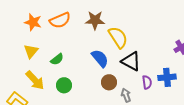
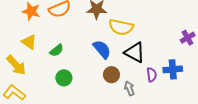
yellow semicircle: (118, 37) -> (121, 27), turned 135
yellow triangle: (31, 51) -> (29, 42), turned -35
yellow arrow: (35, 80) -> (16, 65), moved

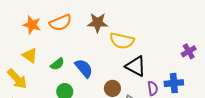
blue semicircle: (102, 49) -> (84, 68), moved

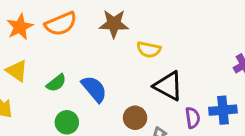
orange star: (32, 25) -> (20, 27), turned 30
yellow semicircle: (122, 41) -> (149, 50), size x0.7

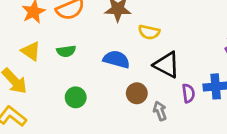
green semicircle: (56, 83) -> (66, 51), moved, turned 30
blue semicircle: (94, 89) -> (116, 59), moved, turned -35

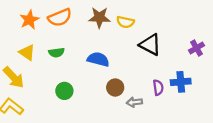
yellow semicircle: (149, 32) -> (125, 22), moved
black triangle: (167, 65) -> (150, 45), moved
gray arrow: (160, 111) -> (134, 102), turned -77

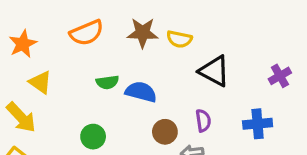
orange star: (29, 20) -> (23, 44), moved
green semicircle: (56, 52) -> (107, 82), moved
purple semicircle: (158, 88) -> (203, 121), moved

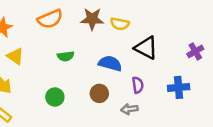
blue semicircle: (141, 92) -> (110, 63), moved
brown circle: (165, 132) -> (99, 93), moved

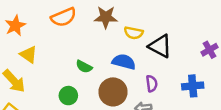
yellow semicircle: (120, 24) -> (134, 33), moved
green semicircle: (66, 56) -> (84, 67), moved, turned 35
brown circle: (99, 93) -> (113, 92), size x1.5

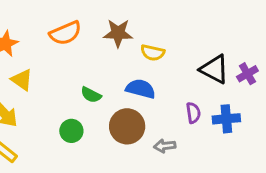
black triangle: (160, 46) -> (214, 69), moved
purple semicircle: (152, 84) -> (193, 113), moved

